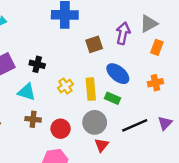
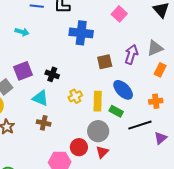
black line: (135, 125) -> (140, 125), moved
red circle: (61, 129) -> (79, 147), moved

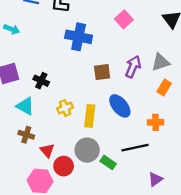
green rectangle: (116, 111) -> (108, 162), moved
purple triangle: (161, 138) -> (155, 179), moved
red triangle: (102, 152) -> (47, 151), moved, turned -32

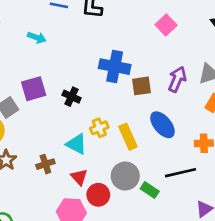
blue cross: (79, 37) -> (115, 67), moved
cyan triangle: (25, 106) -> (76, 144), moved
yellow rectangle: (90, 116) -> (128, 137), turned -30
brown cross: (26, 135) -> (45, 164), moved, turned -35

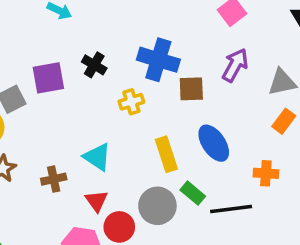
purple arrow: (177, 79) -> (235, 65), moved
black cross: (71, 97) -> (94, 65), moved
yellow cross: (99, 128) -> (131, 102), moved
green rectangle: (150, 190) -> (193, 193), moved

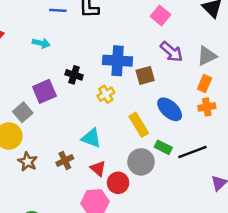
purple arrow: (235, 65) -> (172, 52), turned 115
orange rectangle: (284, 121) -> (204, 83), moved
orange cross: (266, 173) -> (207, 107), moved

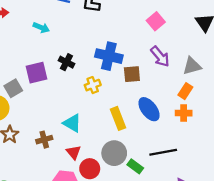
green rectangle: (163, 147) -> (135, 166), moved

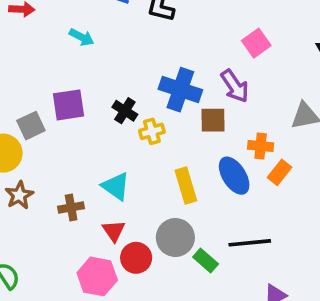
purple arrow: (160, 56) -> (235, 86), moved
black cross: (66, 62) -> (125, 111), moved
orange rectangle: (185, 91) -> (279, 172), moved
orange cross: (184, 113) -> (261, 146), moved

